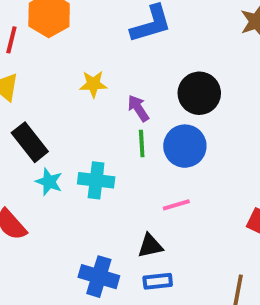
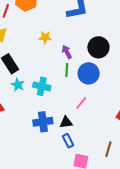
pink line: (176, 205) -> (81, 103), turned -40
blue cross: (99, 277) -> (43, 122), moved, turned -30
blue rectangle: (158, 281) -> (68, 141), turned 64

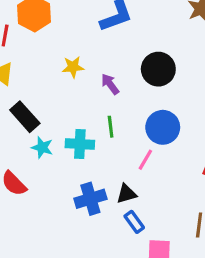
green line: (67, 70) -> (111, 127), moved
blue circle: (89, 73) -> (163, 127), moved

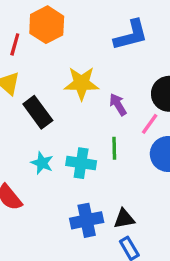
yellow star: (73, 67) -> (81, 83), size x1.5
black rectangle: (25, 117) -> (38, 112), moved
pink line: (145, 160) -> (150, 124), moved

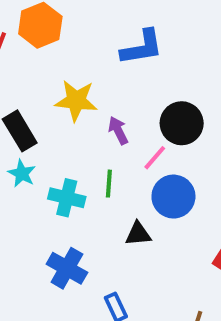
cyan star: (42, 163) -> (22, 173), moved
black triangle: (124, 219) -> (138, 234), moved
blue cross: (87, 220) -> (67, 268), turned 36

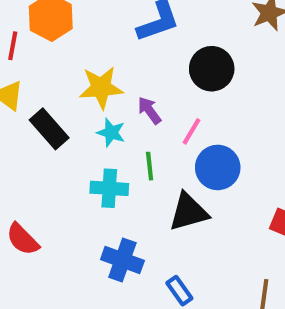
black circle: (182, 123) -> (212, 69), moved
cyan star: (22, 173) -> (111, 133), moved
black triangle: (138, 234) -> (189, 212), size x1.5

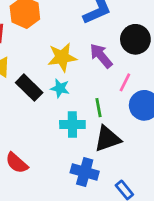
purple arrow: (149, 110) -> (101, 56), moved, size x1.4
cyan star: (111, 133) -> (60, 88), moved
black triangle: (189, 212) -> (107, 139), moved

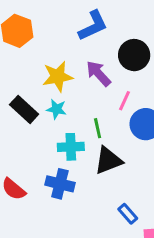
blue cross: (85, 172) -> (60, 184), moved

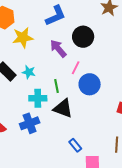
yellow star: (58, 77) -> (23, 38), moved
black triangle: (108, 161) -> (63, 108), turned 40
blue cross: (60, 184) -> (30, 123), turned -36

